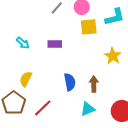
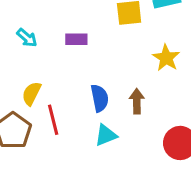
red line: (43, 108) -> (53, 120), moved, turned -60
cyan triangle: (88, 109) -> (106, 135), moved

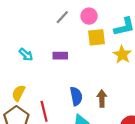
yellow star: (166, 58) -> (122, 55), moved
yellow semicircle: (32, 93) -> (18, 93), moved

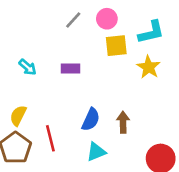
blue semicircle: (76, 96) -> (91, 120), turned 36

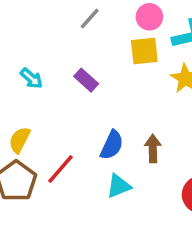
pink circle: (107, 19) -> (149, 17), moved
purple rectangle: (71, 68) -> (86, 80), turned 42
red line: (50, 138) -> (61, 169), turned 55

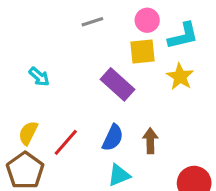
gray line: (90, 19) -> (92, 22), turned 30
purple rectangle: (86, 80) -> (117, 84), moved, size x1.5
red line: (61, 169) -> (66, 142), moved

